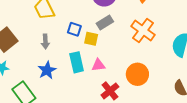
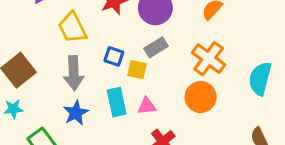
gray arrow: (45, 41) -> (74, 73), size x1.6
orange circle: (137, 74) -> (201, 97), moved

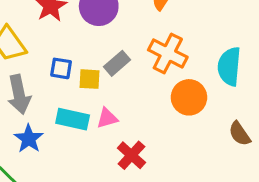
gray rectangle: (156, 47) -> (117, 63), moved
orange circle: (201, 97) -> (189, 97), moved
cyan rectangle: (117, 102) -> (73, 119), turned -56

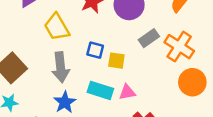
gray rectangle: (117, 63) -> (149, 38), moved

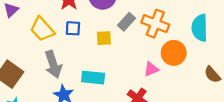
blue square: (95, 50) -> (73, 28), moved
yellow square: (116, 61) -> (104, 38), moved
pink triangle: (127, 92) -> (151, 69), moved

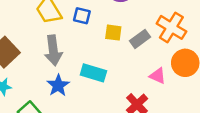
gray rectangle: (127, 22) -> (140, 39), moved
pink triangle: (151, 69) -> (158, 76), turned 35

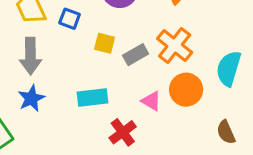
cyan rectangle: (93, 73) -> (92, 98), moved, turned -30

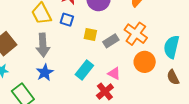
cyan rectangle: (92, 98) -> (84, 70), turned -42
pink triangle: (151, 101) -> (114, 73), moved
brown semicircle: (226, 132) -> (173, 77), moved

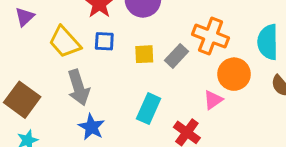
pink triangle: (114, 73) -> (213, 100), moved, turned -48

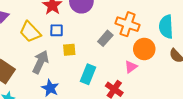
yellow square: (144, 54) -> (69, 50), moved
gray arrow: (78, 88) -> (41, 62), turned -135

